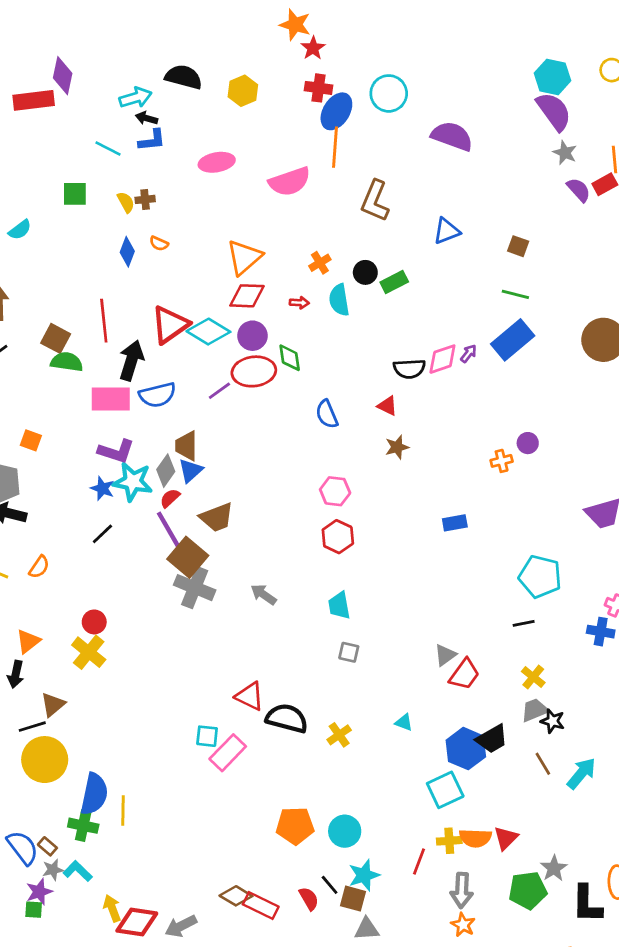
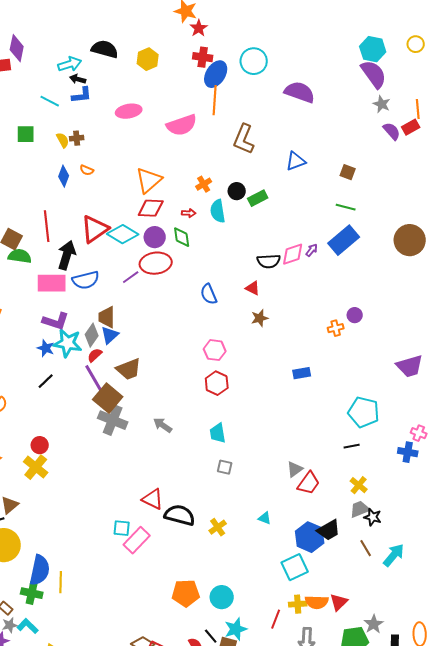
green diamond: (290, 358) -> (182, 237), moved

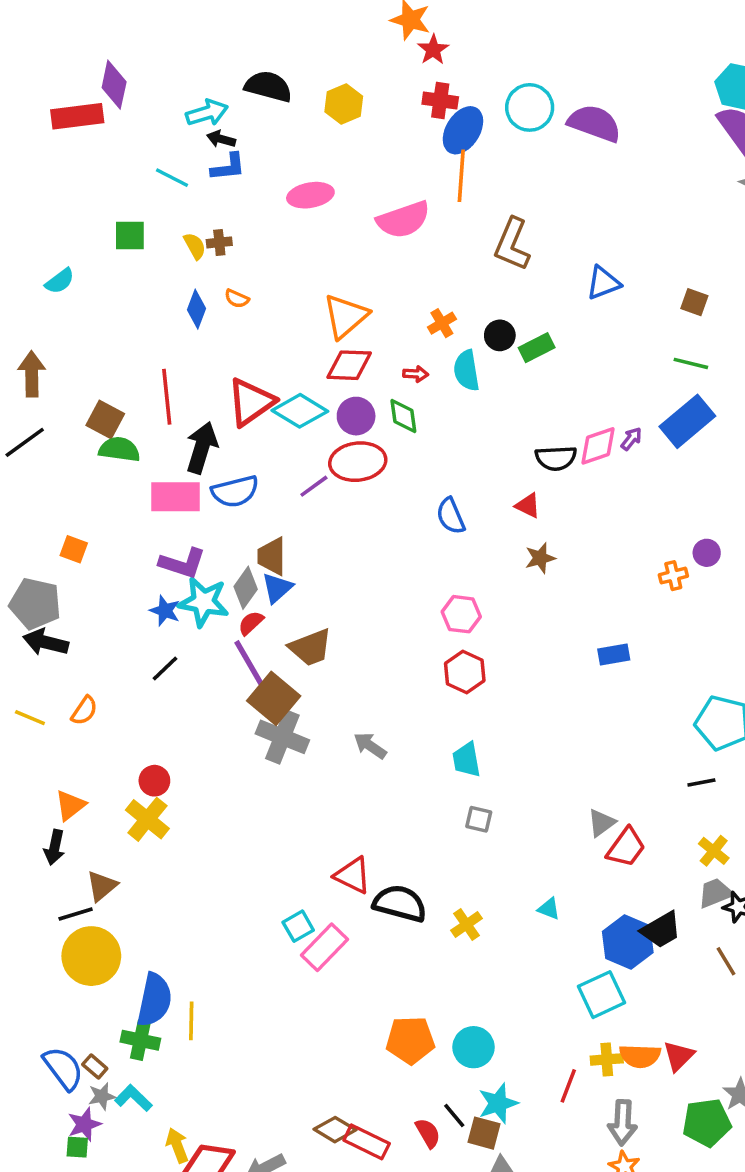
purple semicircle: (300, 92) -> (594, 123), moved
cyan square: (122, 528) -> (298, 926), turned -36

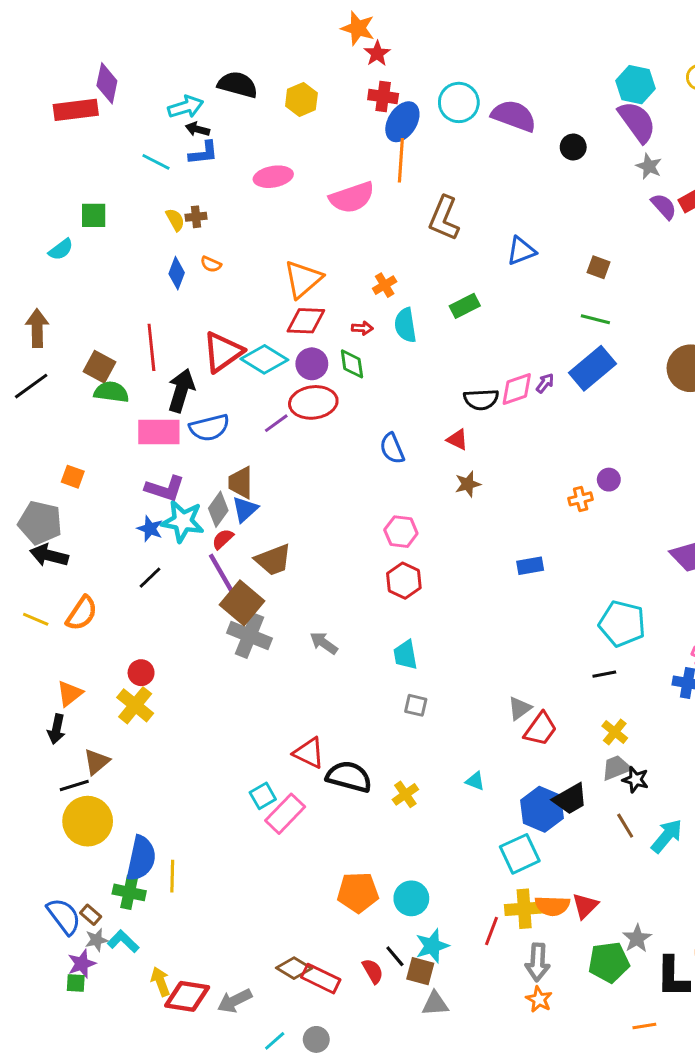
green square: (130, 235) -> (94, 215), moved
black circle: (500, 335) -> (573, 147), moved
orange semicircle: (84, 711) -> (82, 613), size x1.4
yellow cross: (607, 1059) -> (524, 909), size x1.4

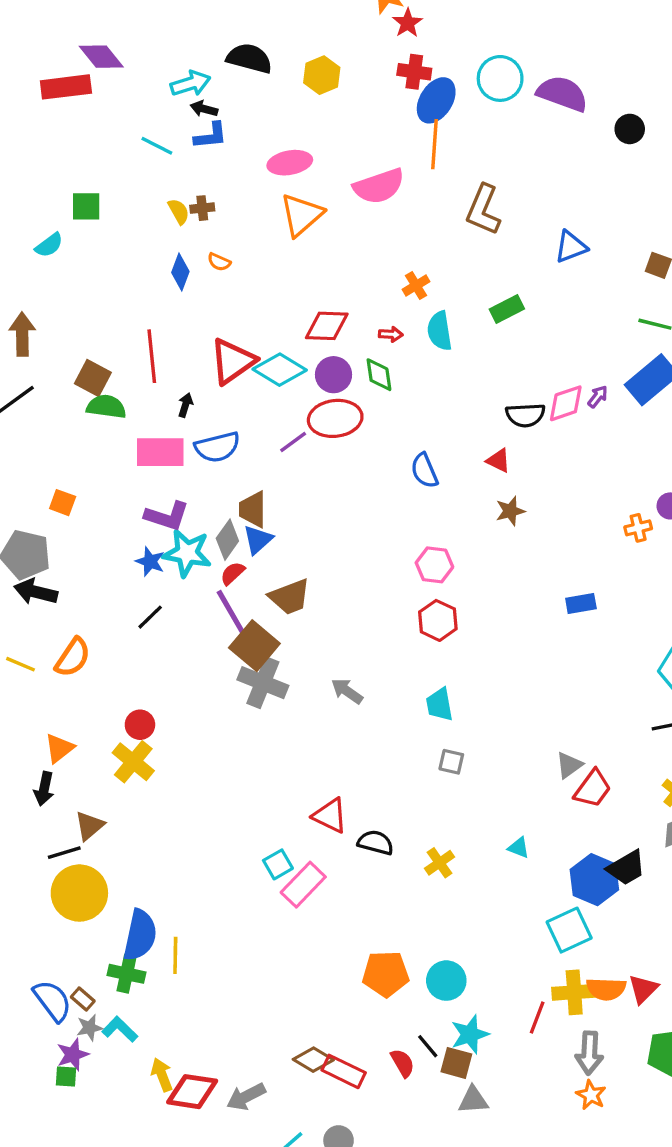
purple diamond: (107, 83) -> (101, 57), turned -51
orange triangle: (303, 279) -> (302, 215), moved
black arrow: (181, 391) -> (185, 405), size x0.5
black semicircle: (349, 777) -> (376, 843), size x0.7

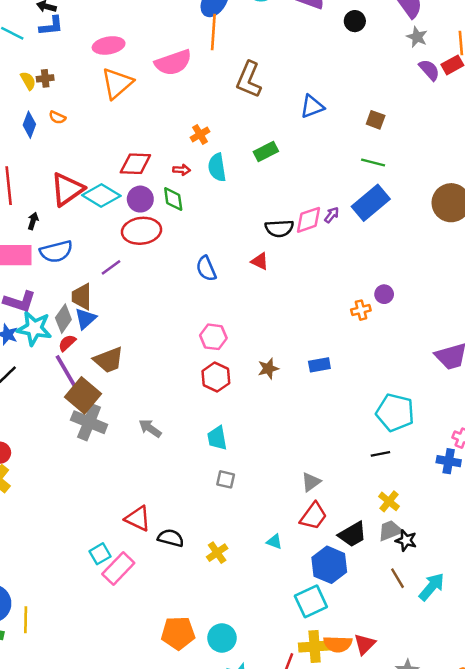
purple line: (293, 442) -> (111, 267), moved
brown star: (510, 511) -> (268, 369), moved
red trapezoid: (593, 789) -> (313, 516), moved
black trapezoid: (626, 868) -> (352, 534), moved

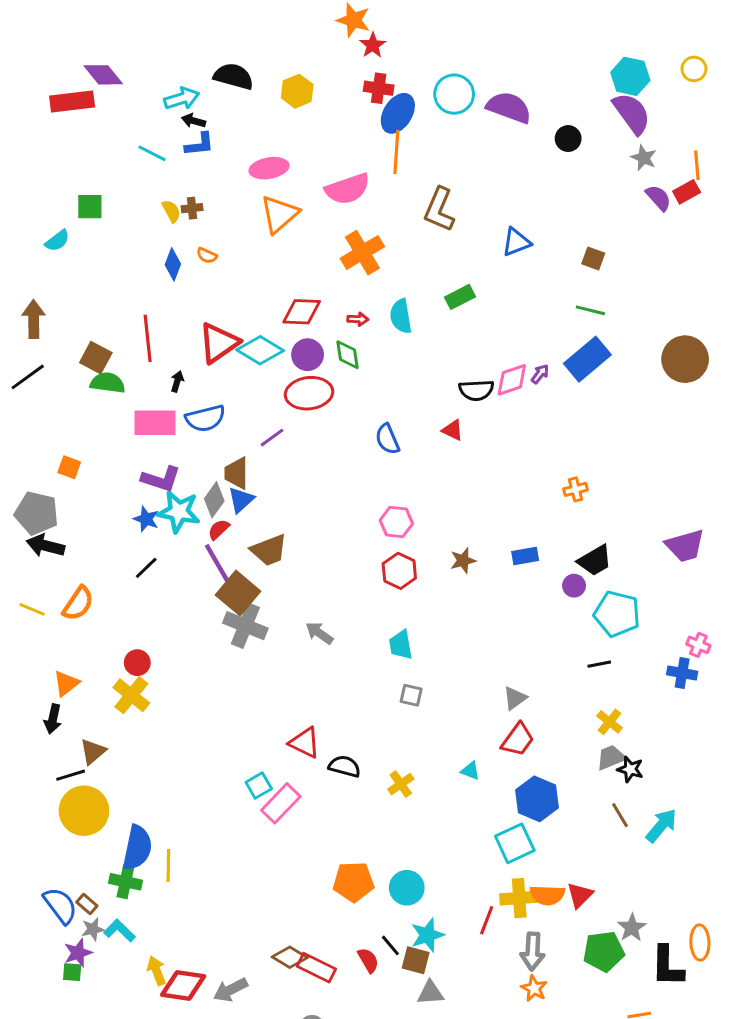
orange cross: (200, 134) -> (362, 253), moved, size x1.8
purple circle: (384, 294) -> (574, 586), moved
black trapezoid: (352, 534) -> (595, 560), moved

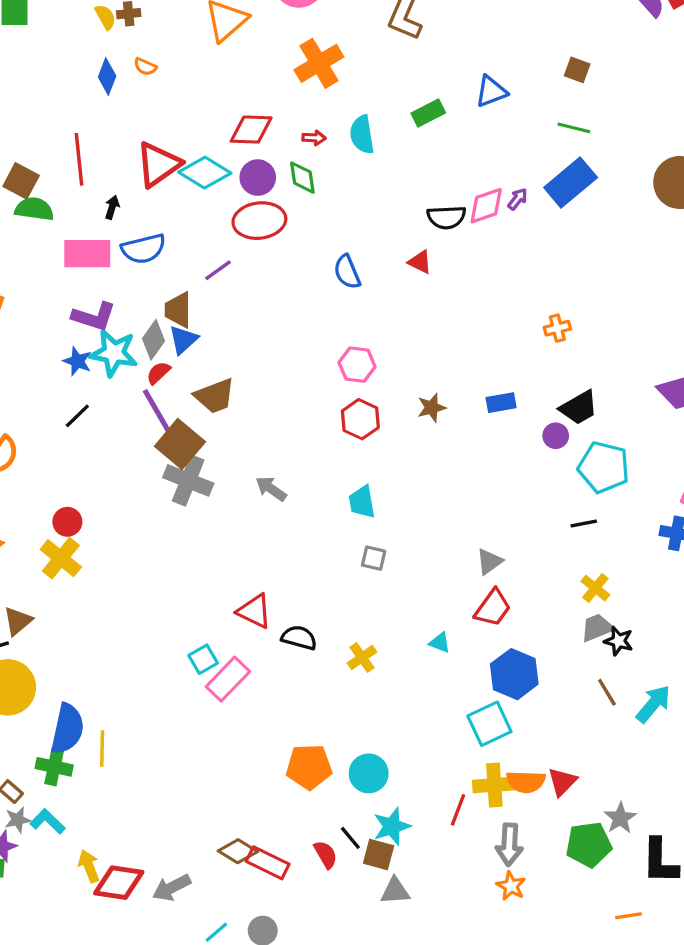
blue triangle: (516, 242) -> (491, 91), moved

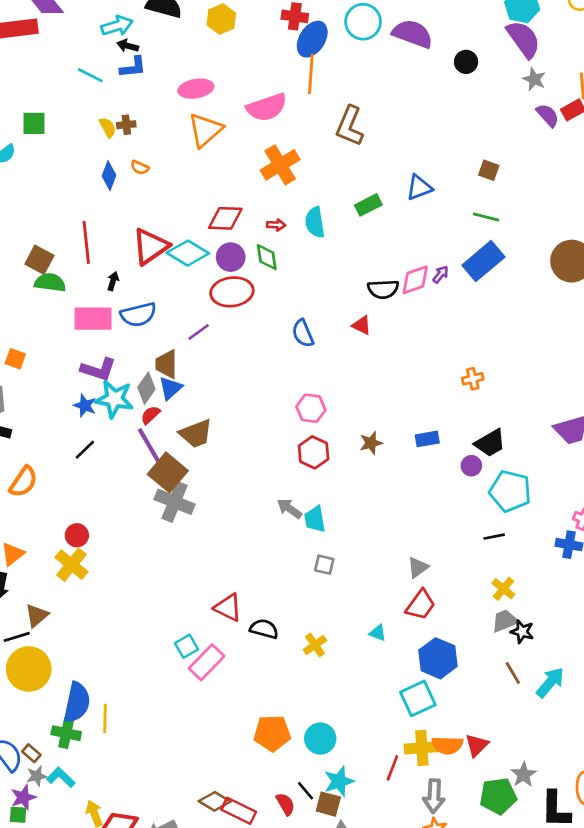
gray arrow: (271, 489) -> (289, 509), moved

